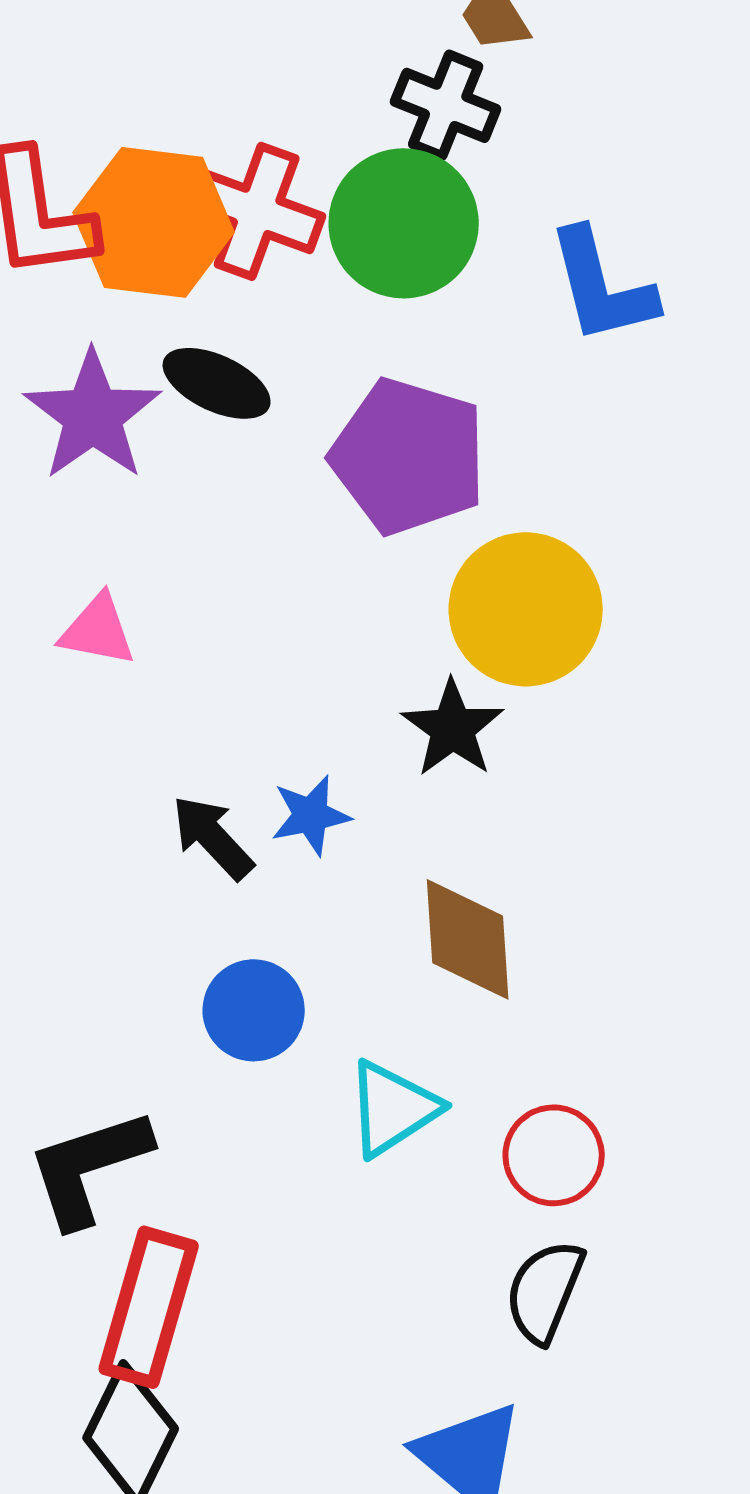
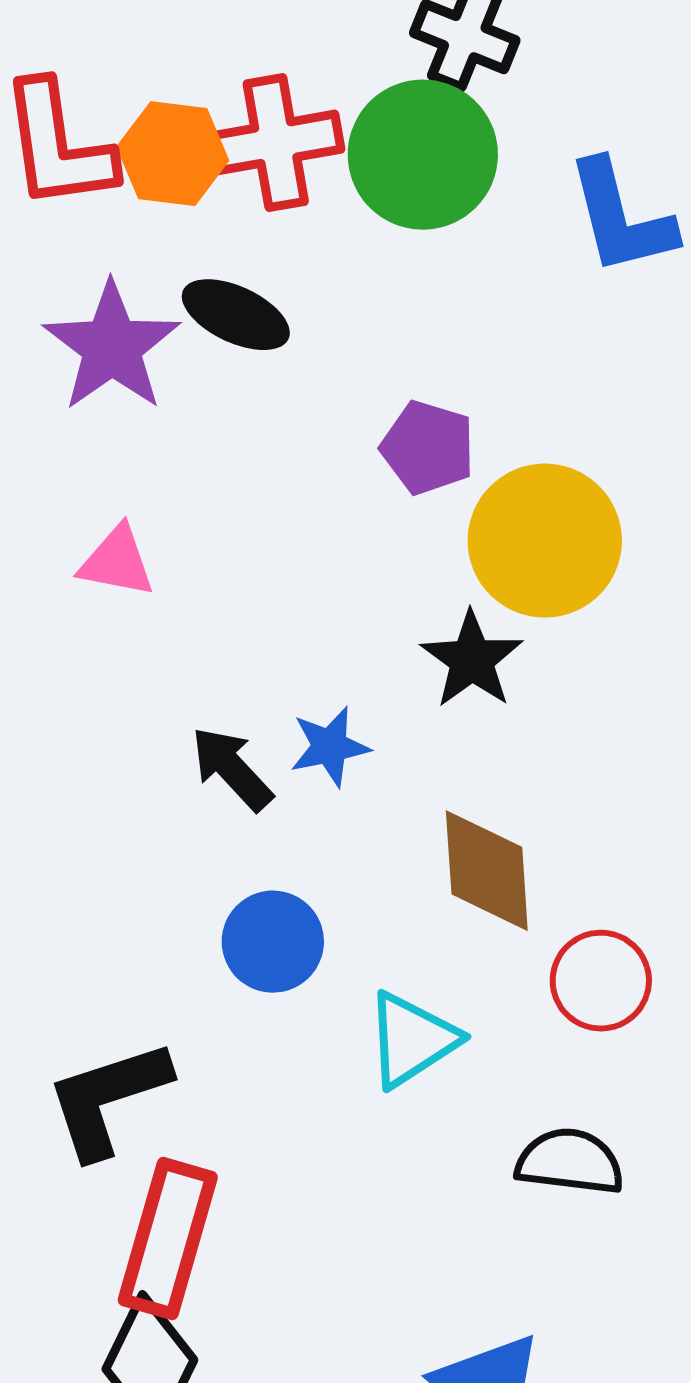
red cross: (257, 211) -> (276, 143), turned -30
orange hexagon: (154, 222) -> (173, 154), size x0.7
purple pentagon: (409, 456) -> (428, 448), moved, size x0.6
red circle: (554, 1155) -> (601, 981), moved
black semicircle: (545, 1291) -> (570, 1162), moved, turned 75

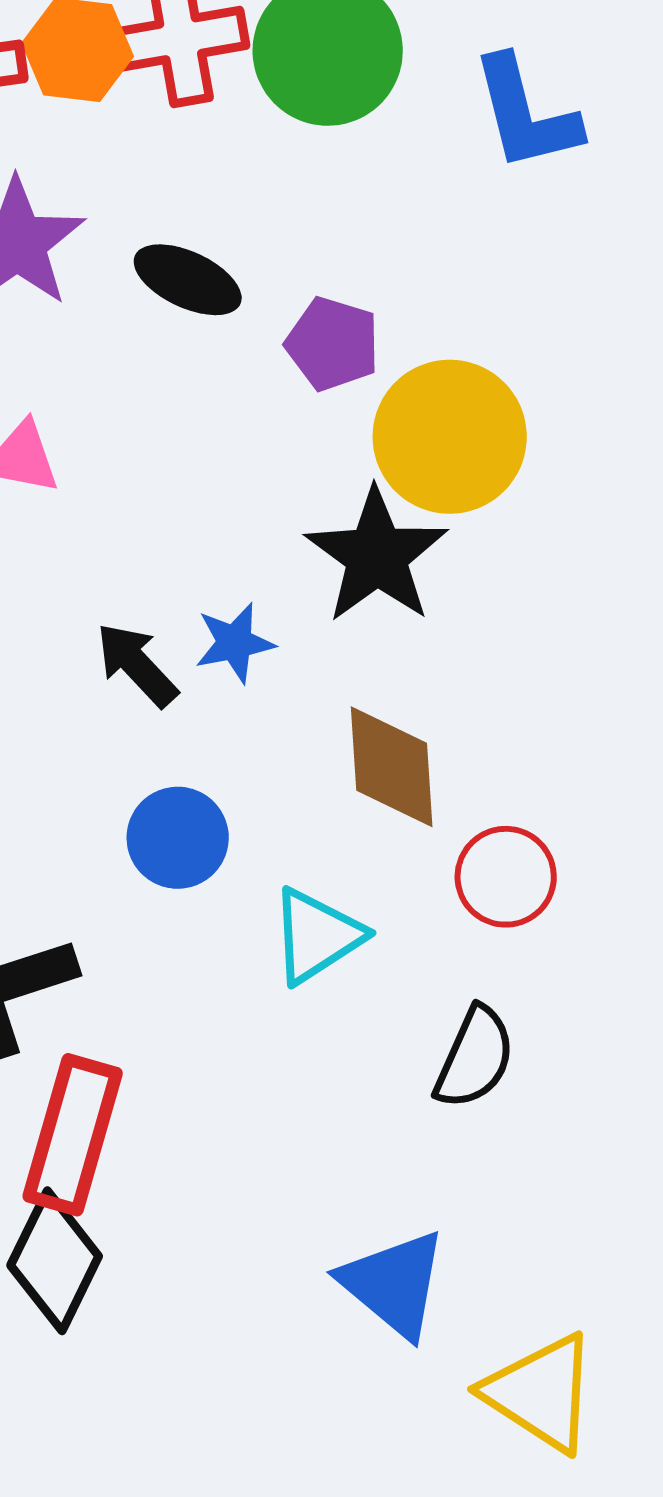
black ellipse: (236, 315) -> (188, 280), moved
black star: (472, 660) -> (377, 556), size x1.4
black semicircle: (570, 1162) -> (475, 1058), turned 107

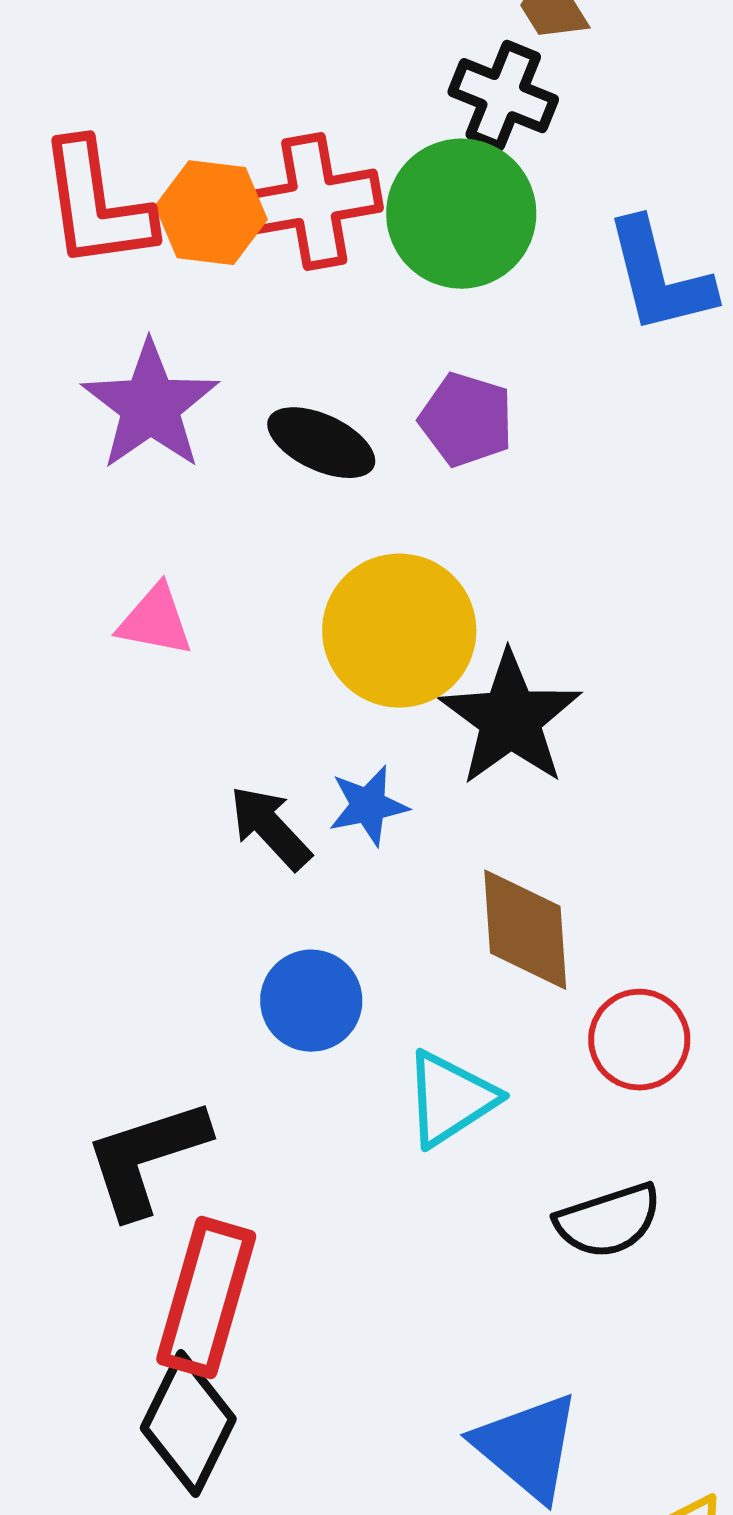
purple pentagon: (333, 344) -> (466, 420), moved
yellow circle: (450, 437) -> (399, 631), moved
black semicircle: (475, 1058) -> (608, 1221), turned 48

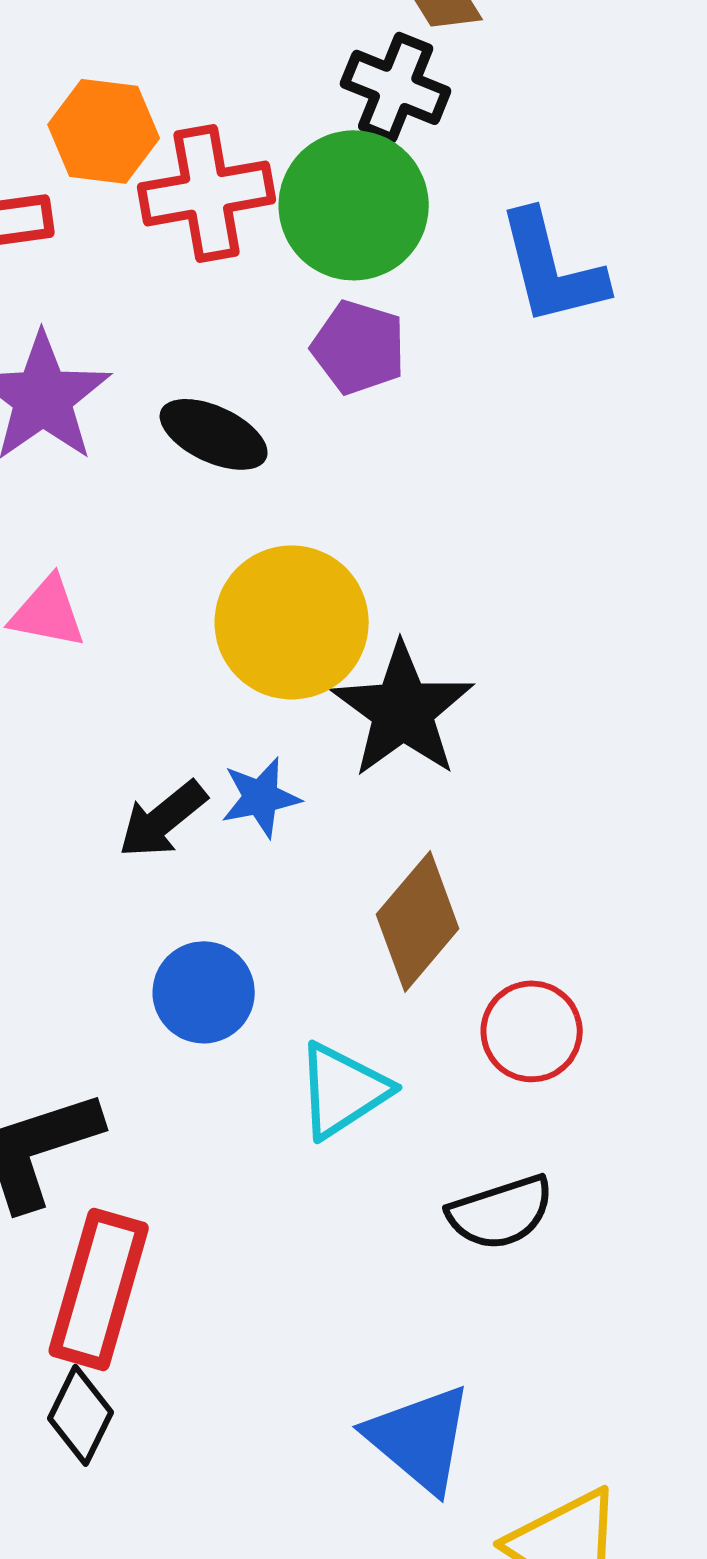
orange hexagon: (211, 213) -> (104, 131), moved
purple pentagon: (466, 420) -> (359, 347), moved
black arrow: (270, 828) -> (163, 819), turned -86
brown diamond: (525, 930) -> (418, 921), turned 44
black diamond: (188, 1424) -> (81, 1415), size x0.7

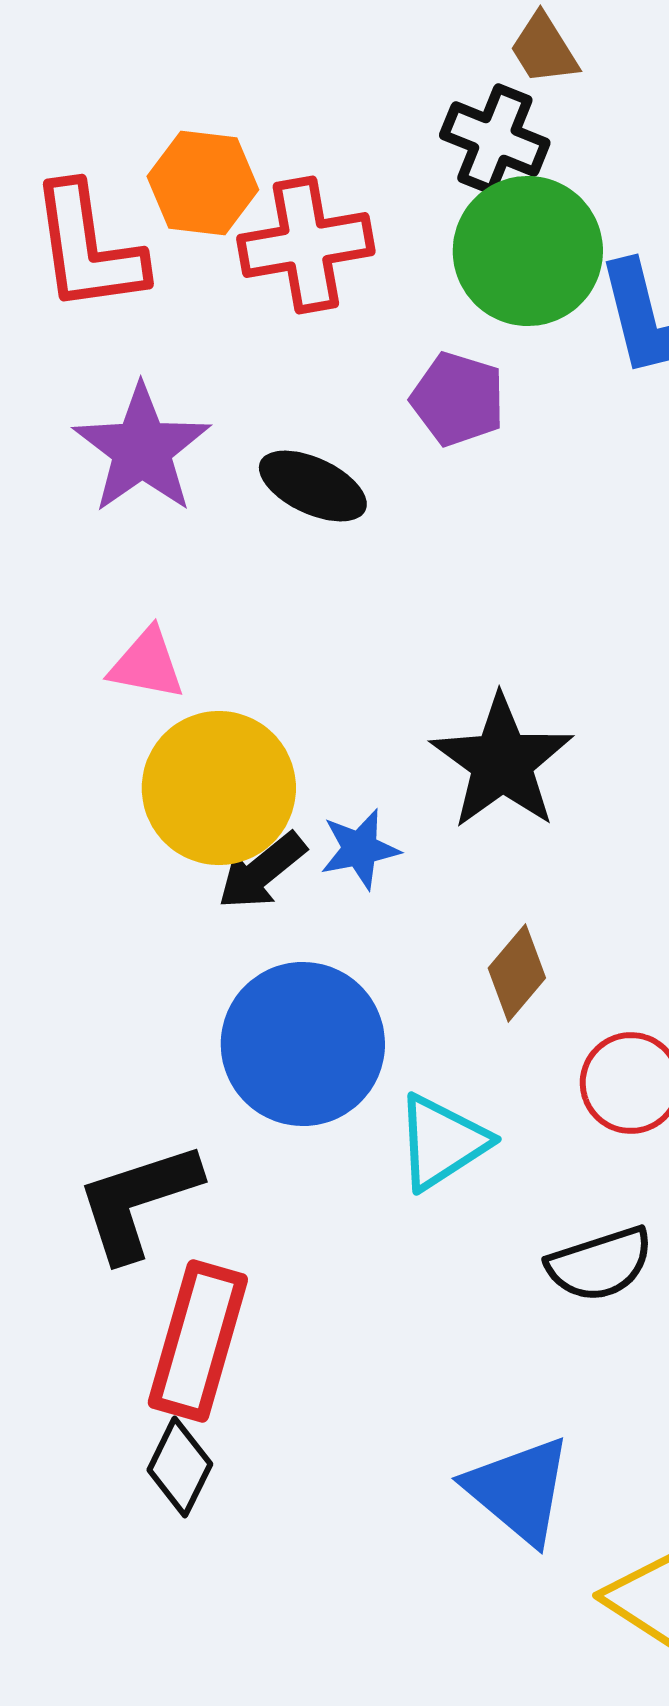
green circle: (354, 205) -> (528, 251), moved
yellow circle: (292, 622) -> (219, 788), moved
brown diamond: (418, 921) -> (517, 973), size x0.7
blue circle: (204, 992) -> (303, 1044), size x1.6

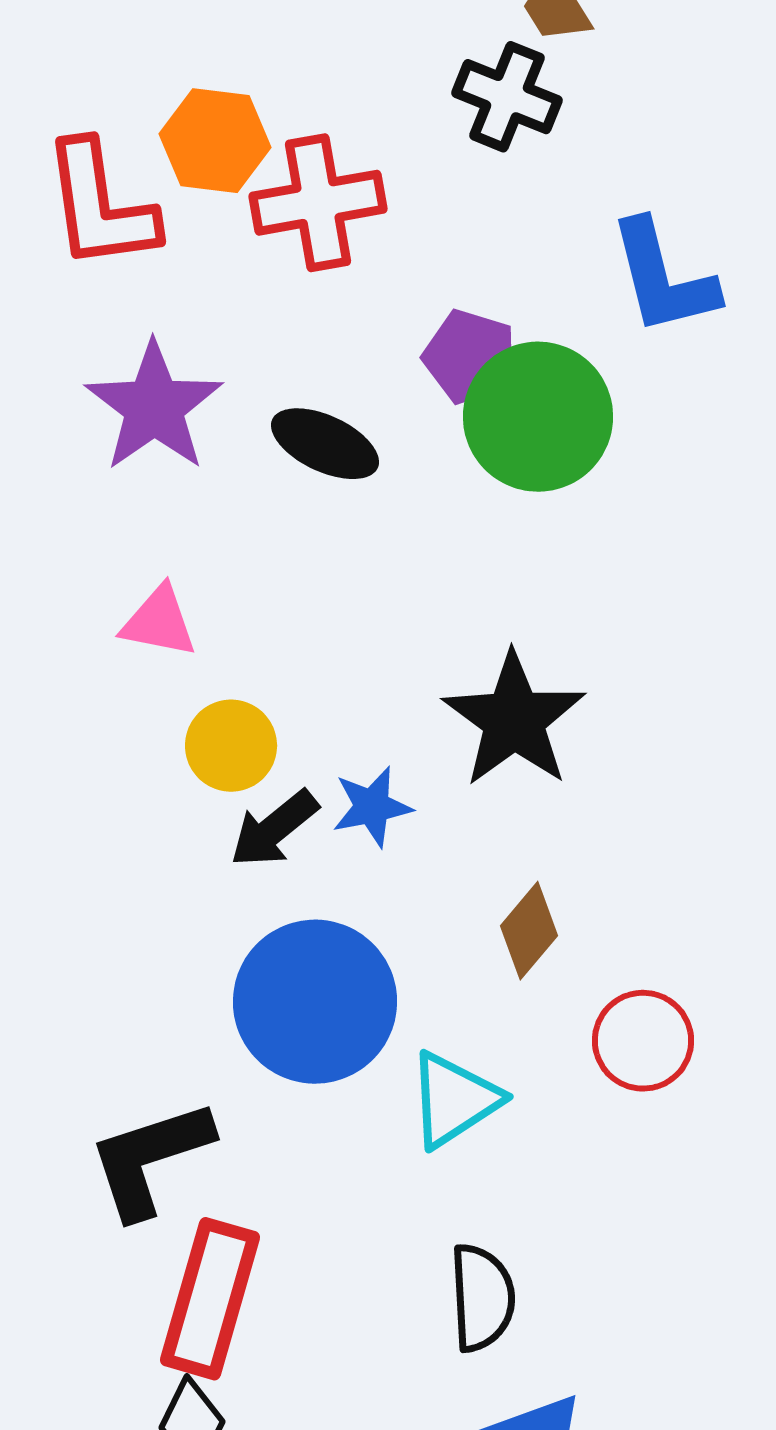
green circle: (528, 251) -> (538, 417), moved
yellow circle: (219, 788) -> (231, 746), size x0.6
black semicircle: (600, 1264) -> (482, 1298), moved, turned -75

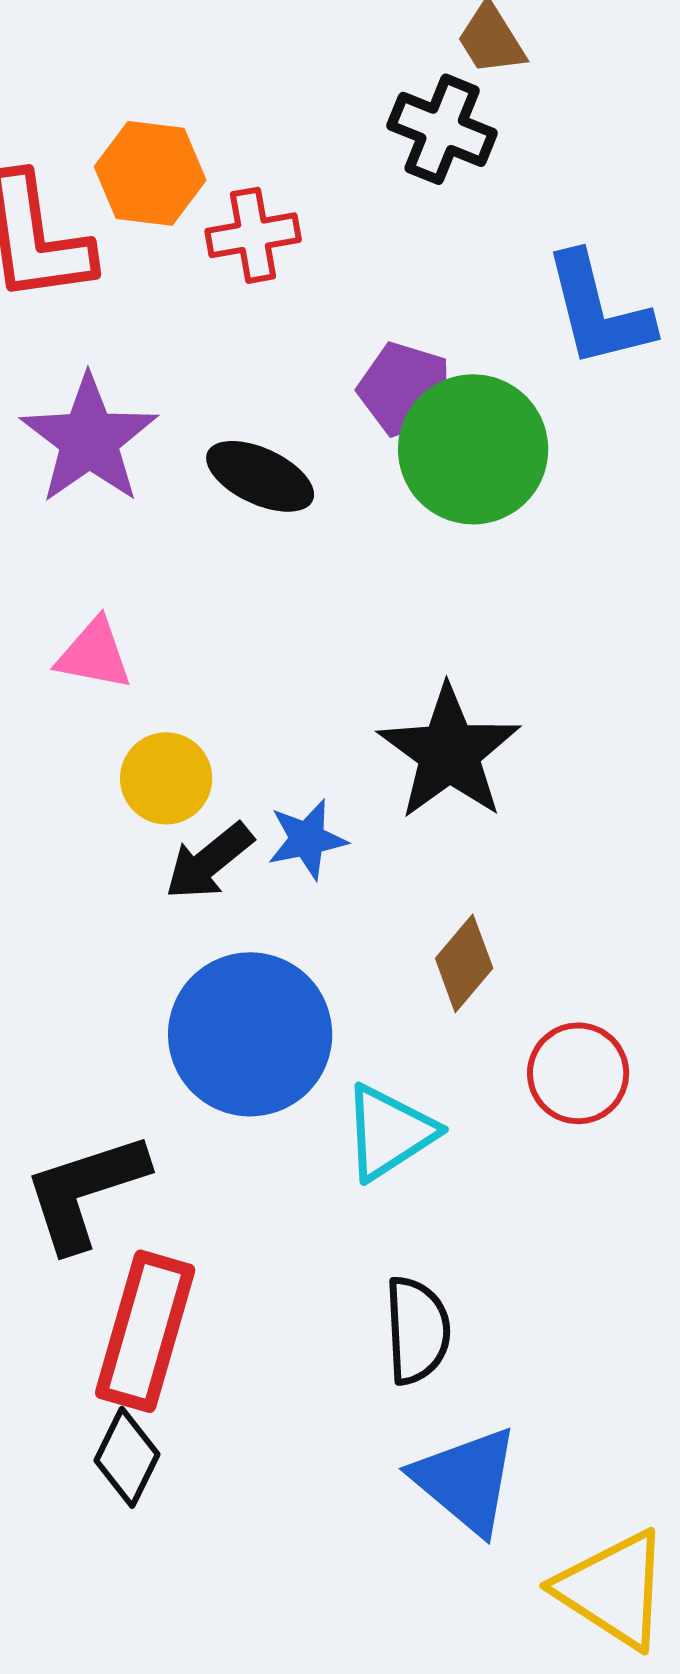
red cross: (318, 203) -> (253, 235), size x0.7

